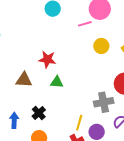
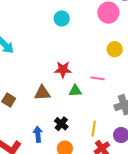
pink line: (85, 24) -> (97, 78), moved, turned 32
yellow line: (79, 123) -> (94, 129), moved

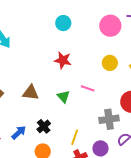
red star: (63, 70) -> (63, 60), moved
green triangle: (75, 91) -> (63, 97), turned 40
blue arrow: (38, 134) -> (19, 132), turned 42

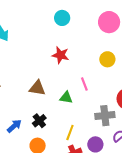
pink line: (88, 88) -> (84, 84), turned 48
brown triangle: (31, 93) -> (37, 88), moved
green triangle: (63, 97) -> (66, 97), moved, turned -40

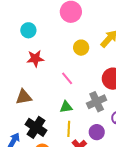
cyan circle: (62, 18) -> (28, 30), moved
green triangle: (66, 97) -> (66, 107), moved
black cross: (39, 121) -> (36, 127), size x1.5

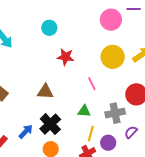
cyan circle: (28, 30) -> (49, 28), moved
yellow circle: (81, 48) -> (113, 57), size x1.5
yellow line: (69, 129) -> (91, 134), moved

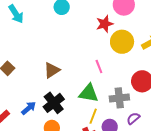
red star: (66, 57) -> (105, 24), moved, turned -30
brown triangle: (45, 92) -> (52, 70), turned -42
green triangle: (84, 111) -> (89, 93), size x1.5

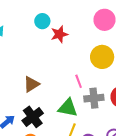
red star: (105, 24) -> (59, 34), moved
gray cross: (119, 98) -> (94, 98), moved

